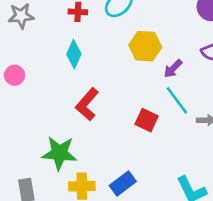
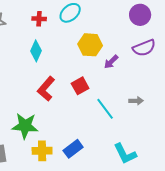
cyan line: (177, 100) -> (105, 109), moved
red square: (147, 120) -> (80, 86), moved, turned 36

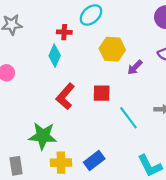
red cross: (39, 19) -> (64, 32), moved
red square: (80, 86) -> (102, 93), turned 30

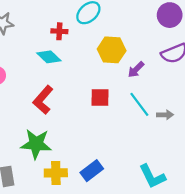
cyan diamond: (55, 56) -> (49, 57), turned -70
red L-shape: (65, 96) -> (43, 100), moved
cyan line: (128, 118) -> (139, 104), moved

